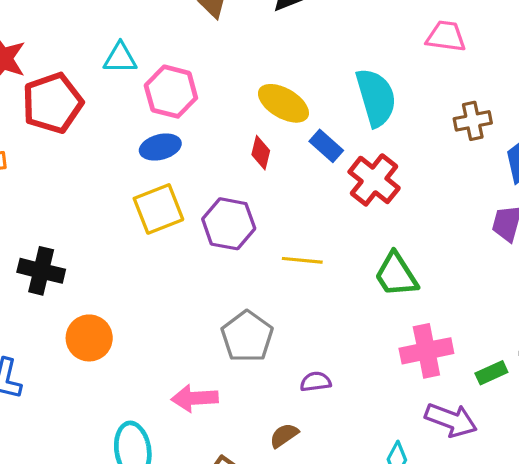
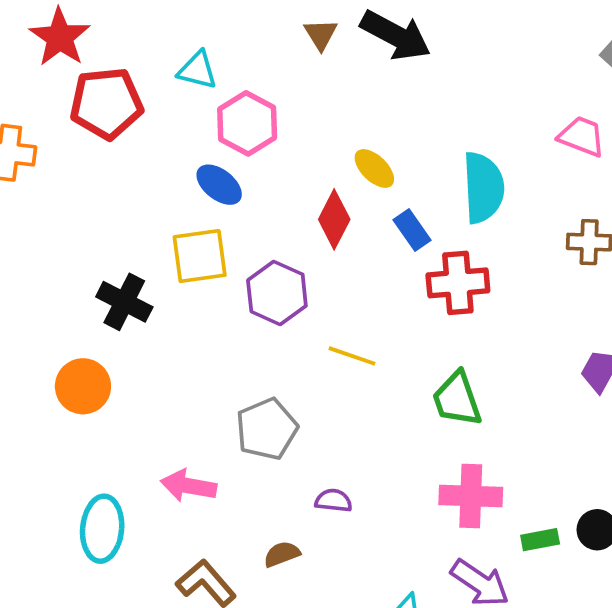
yellow ellipse: (283, 103) -> (374, 168), size x0.7
blue ellipse: (160, 147) -> (219, 185), turned 39
red diamond: (261, 153) -> (334, 219), size x1.4
red cross: (374, 180) -> (458, 283), turned 33
black cross: (41, 271) -> (124, 302), moved

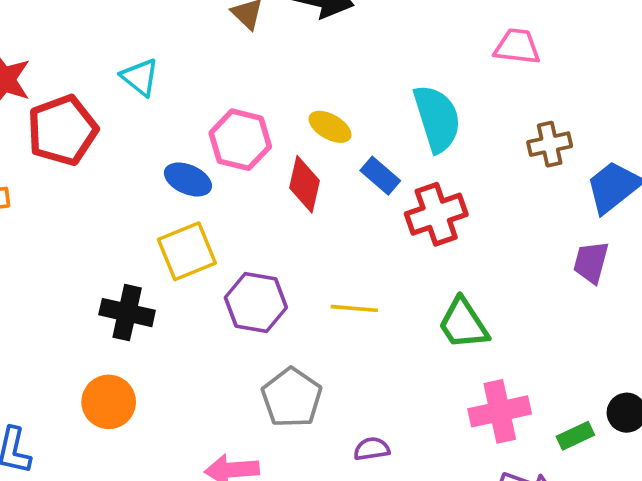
cyan triangle: (197, 70) -> (140, 77), turned 39
pink hexagon: (247, 123) -> (240, 140), moved
purple hexagon: (277, 293) -> (256, 302), moved

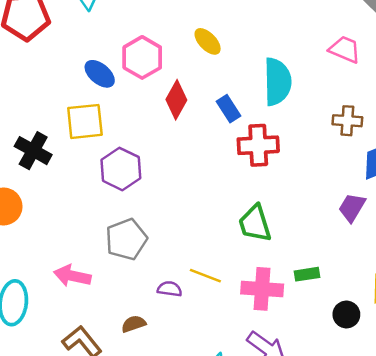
yellow ellipse: (330, 127) -> (208, 41), moved
yellow line: (354, 308) -> (205, 276), moved
green rectangle: (575, 436) -> (307, 274), moved

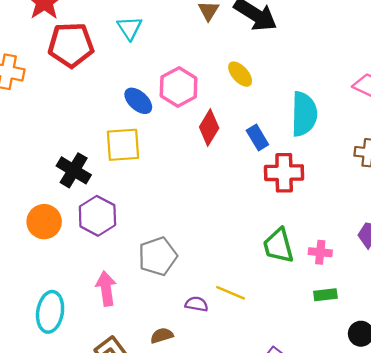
purple hexagon: (121, 169) -> (97, 216), moved
pink arrow: (72, 276) -> (106, 289), turned 68
pink cross: (262, 289) -> (320, 252), moved, size x0.6

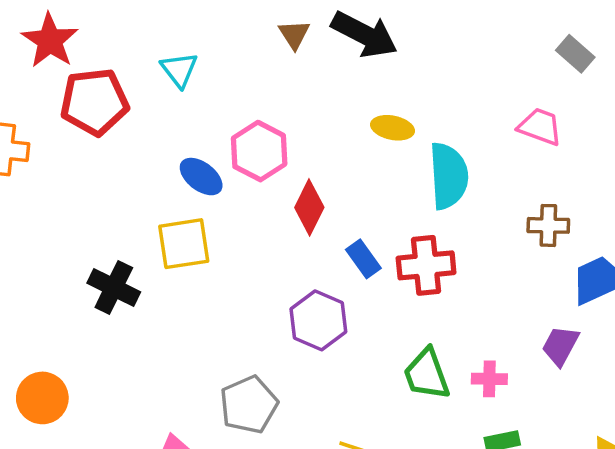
yellow ellipse: (240, 74) -> (393, 128), moved, turned -32
blue rectangle: (257, 138) -> (363, 259), moved
purple hexagon: (97, 216) -> (318, 320), moved
orange circle: (44, 222) -> (42, 398), moved

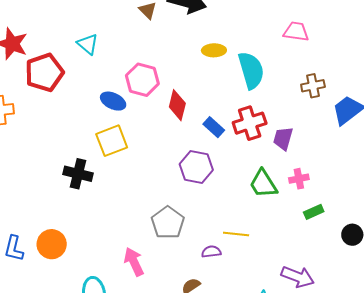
purple trapezoid: (560, 346) -> (283, 138), moved

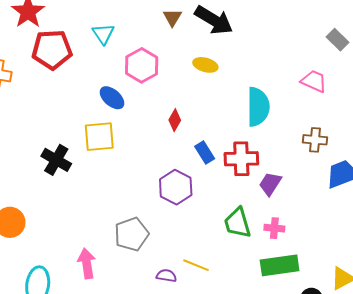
yellow ellipse: (214, 50) -> (205, 65), moved
pink hexagon: (142, 80) -> (142, 65), moved
red diamond: (177, 105) -> (175, 120), size x0.7
green rectangle: (314, 212) -> (280, 265), size x1.8

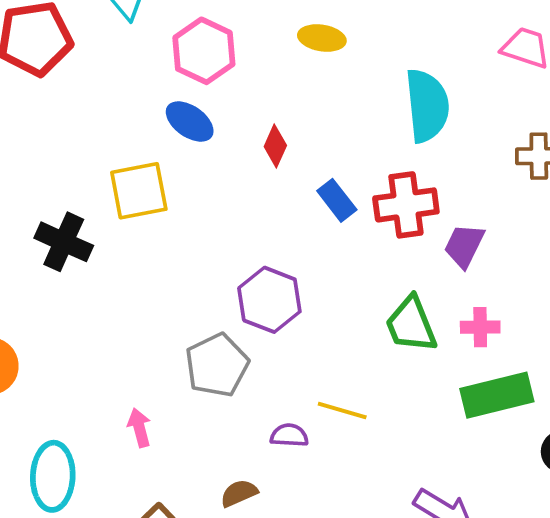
blue ellipse: (112, 98) -> (190, 121), moved
purple hexagon: (176, 187) -> (269, 300), moved
pink arrow: (87, 263) -> (139, 428), size x0.7

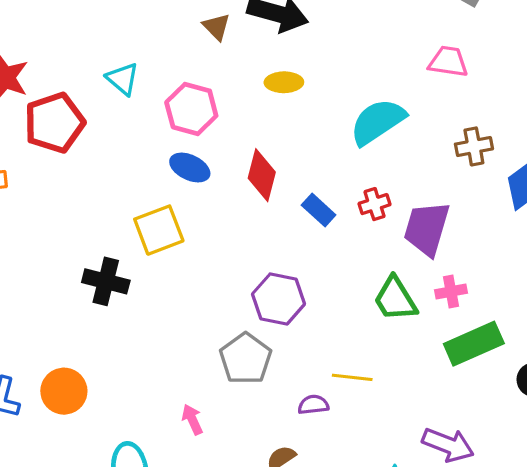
cyan semicircle: (427, 106) -> (378, 122), turned -108
red diamond: (275, 146) -> (262, 175), size x1.5
red cross: (406, 205) -> (374, 204), size x0.6
purple trapezoid: (464, 246) -> (427, 229), size x1.5

